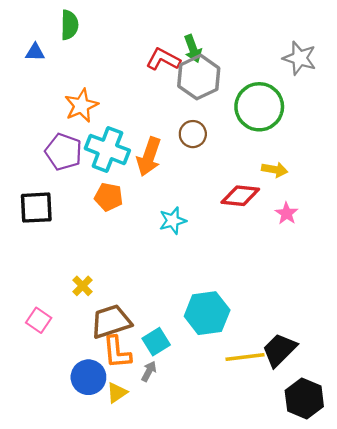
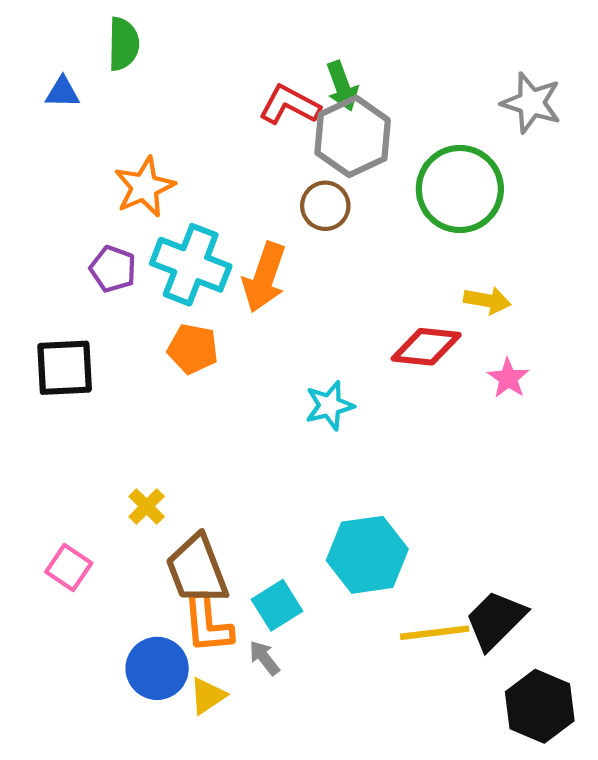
brown circle: (193, 134) -> (325, 206), moved
purple pentagon: (64, 152) -> (113, 269), size x0.7
cyan star: (173, 221) -> (329, 406), moved
brown trapezoid: (111, 321) -> (197, 570), turned -93
gray arrow: (149, 371) -> (264, 658), turned -66

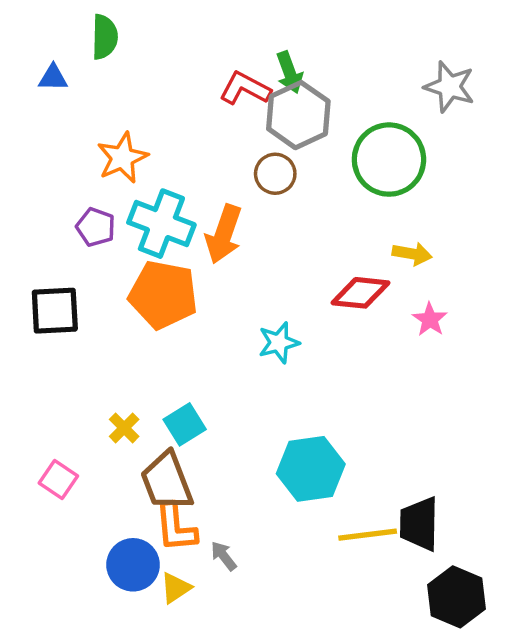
orange pentagon: (193, 349) -> (163, 295), size x1.6
cyan square: (277, 605) -> (185, 424), moved
black trapezoid: (496, 620) -> (419, 524), turned -44

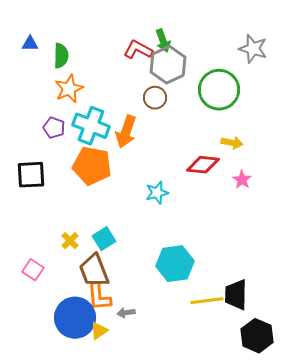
green semicircle: (105, 37) -> (61, 56), moved
gray arrow: (224, 556) -> (126, 313), turned -60
blue circle: (133, 565) -> (75, 318), size x1.4

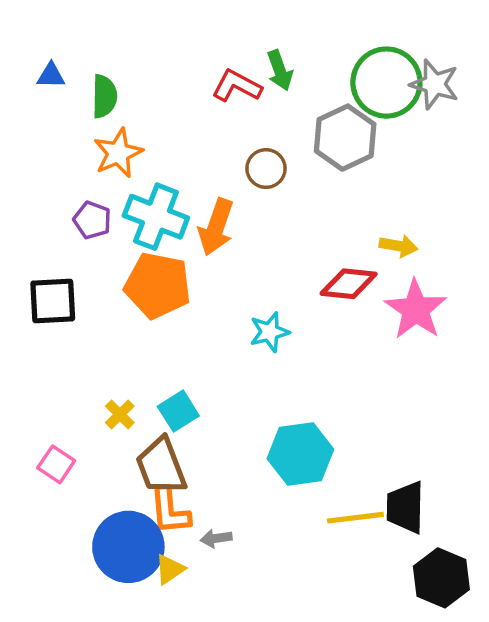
gray hexagon: (168, 65) -> (345, 138), moved
green circle: (219, 90) -> (386, 83), moved
pink star: (242, 180) -> (416, 310), size x1.8

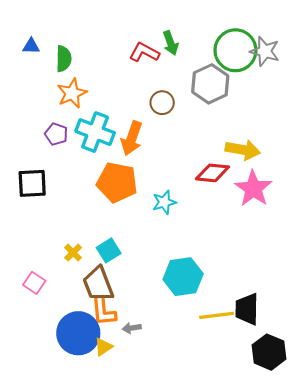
yellow arrow: (398, 246) -> (243, 150), size x1.5
orange pentagon: (158, 285) -> (117, 182), moved

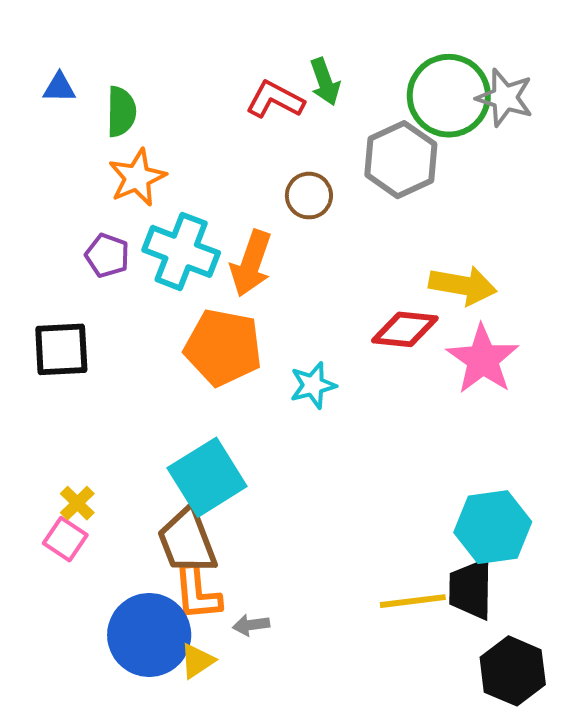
cyan square: (109, 250) -> (207, 477), size x1.6
yellow cross: (73, 253) -> (77, 503), moved
cyan hexagon: (183, 277) -> (493, 527), moved

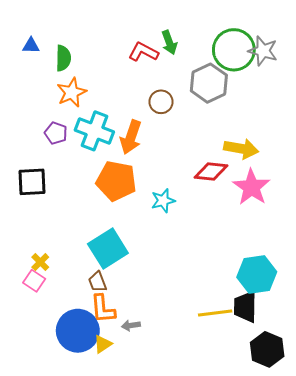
brown trapezoid: (187, 541) -> (98, 282), size x0.6

